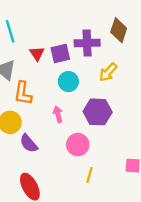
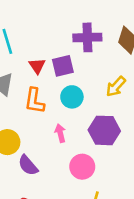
purple cross: (87, 43) -> (87, 37), moved
orange L-shape: (23, 93) -> (34, 101), moved

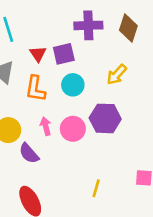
pink arrow: (60, 133) -> (46, 126), moved
pink circle: (82, 167) -> (73, 129), moved

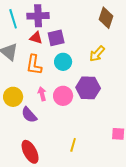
purple cross: (88, 25) -> (38, 16), moved
red triangle: (38, 54) -> (36, 38), turned -40
yellow line: (96, 188) -> (73, 145), moved

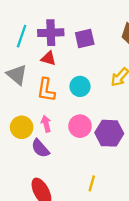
cyan line: (13, 19) -> (22, 36), turned 36
purple square: (56, 38) -> (85, 38), moved
purple hexagon: (88, 88) -> (109, 133), moved
pink arrow: (42, 94) -> (46, 124), moved

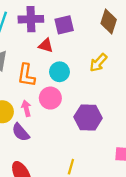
red triangle: (48, 58) -> (46, 45), moved
pink circle: (80, 126) -> (50, 98), moved

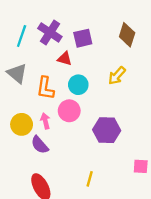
purple cross: (31, 19) -> (50, 33), turned 35

